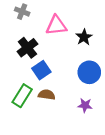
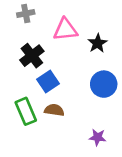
gray cross: (22, 12) -> (26, 14), turned -32
green rectangle: (22, 96) -> (26, 111), turned -55
purple star: (85, 105) -> (98, 137), moved

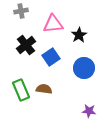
blue square: (48, 82) -> (51, 57), moved
purple star: (98, 137) -> (89, 111), moved

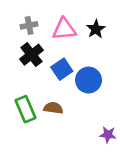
gray cross: (21, 11) -> (29, 25), moved
black star: (79, 35) -> (96, 29), moved
blue circle: (84, 68) -> (89, 80), moved

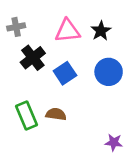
gray cross: (29, 25) -> (16, 27), moved
blue circle: (89, 80) -> (109, 72), moved

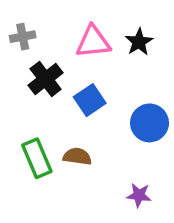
blue circle: (109, 72) -> (150, 123), moved
purple star: (114, 142) -> (139, 195), moved

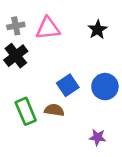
pink triangle: (93, 42) -> (48, 28), moved
black cross: (46, 79) -> (16, 56), moved
blue square: (90, 100) -> (68, 85), moved

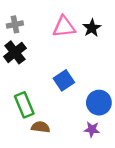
pink triangle: (48, 28) -> (64, 27), moved
blue circle: (105, 87) -> (99, 103), moved
brown semicircle: (54, 110) -> (41, 127), moved

